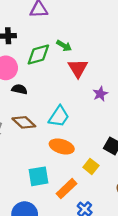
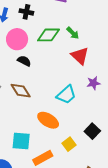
red triangle: (78, 68) -> (80, 56), turned -30
cyan trapezoid: (59, 116) -> (66, 95), moved

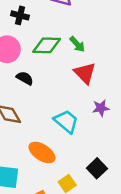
black semicircle: (24, 61) -> (25, 78), moved
cyan trapezoid: (66, 95) -> (66, 121), turned -100

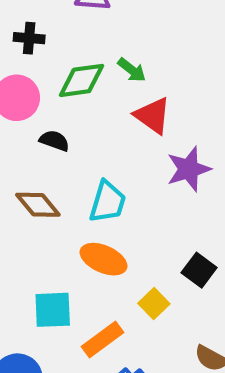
purple star: (101, 108) -> (189, 169), size x1.5
cyan trapezoid: (66, 121) -> (108, 202), moved, turned 76

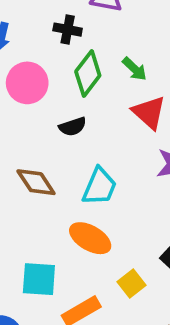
black cross: (29, 38) -> (68, 30), moved
green diamond: (82, 80) -> (88, 73), turned -51
black semicircle: (54, 141) -> (73, 127), moved, turned 136

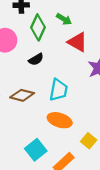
brown diamond: (36, 182) -> (22, 95), turned -30
cyan square: (39, 279) -> (36, 150), turned -30

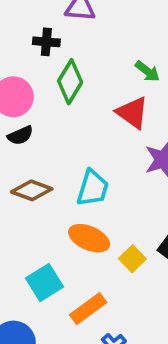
green arrow: (64, 19) -> (147, 71), moved
black semicircle: (36, 59) -> (20, 135), moved
yellow square: (89, 141) -> (132, 259), moved

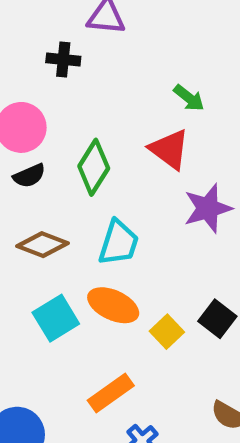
green diamond: (70, 82) -> (94, 167), moved
cyan square: (44, 283) -> (56, 318), moved

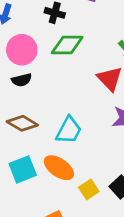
green diamond: (94, 167) -> (67, 45), moved, turned 48

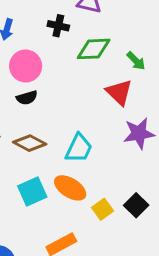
green diamond: (67, 45) -> (94, 49), moved

